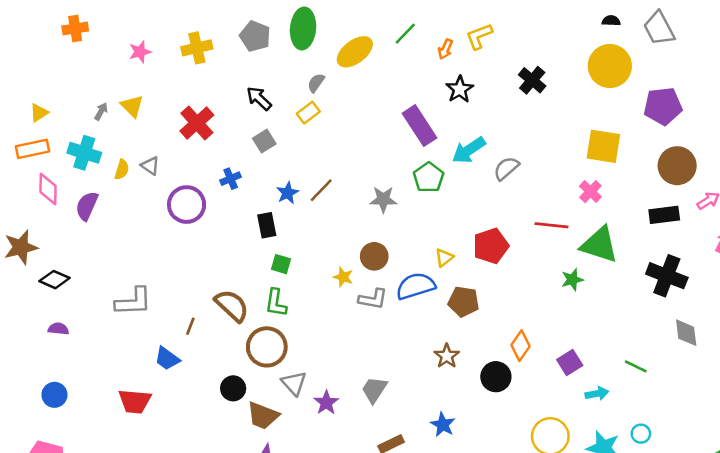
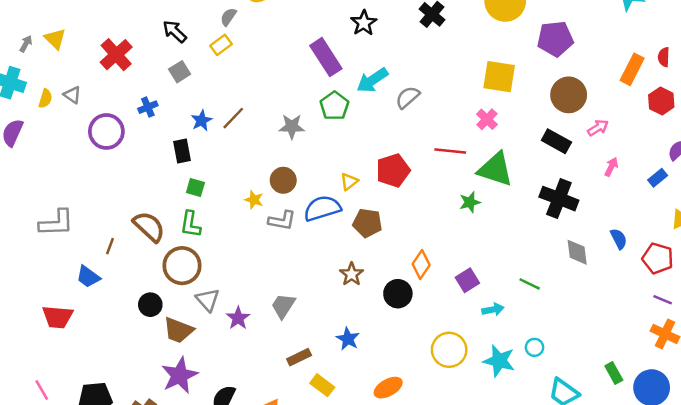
black rectangle: (664, 215) -> (556, 141), turned 36

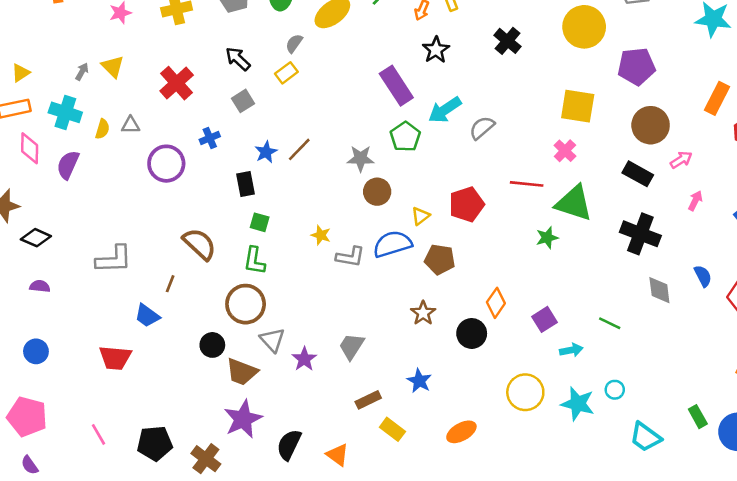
gray triangle: (72, 95) -> (131, 125), turned -36
brown circle: (283, 180) -> (377, 192), moved
brown semicircle: (149, 227) -> (200, 244), moved

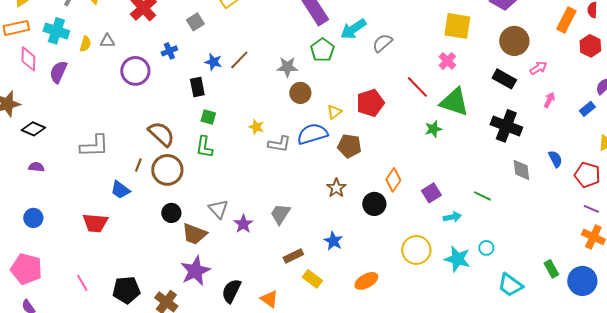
blue star: (266, 152) -> (213, 62), turned -30
red line: (527, 184) -> (417, 87), turned 40
brown circle: (246, 304) -> (167, 170), moved

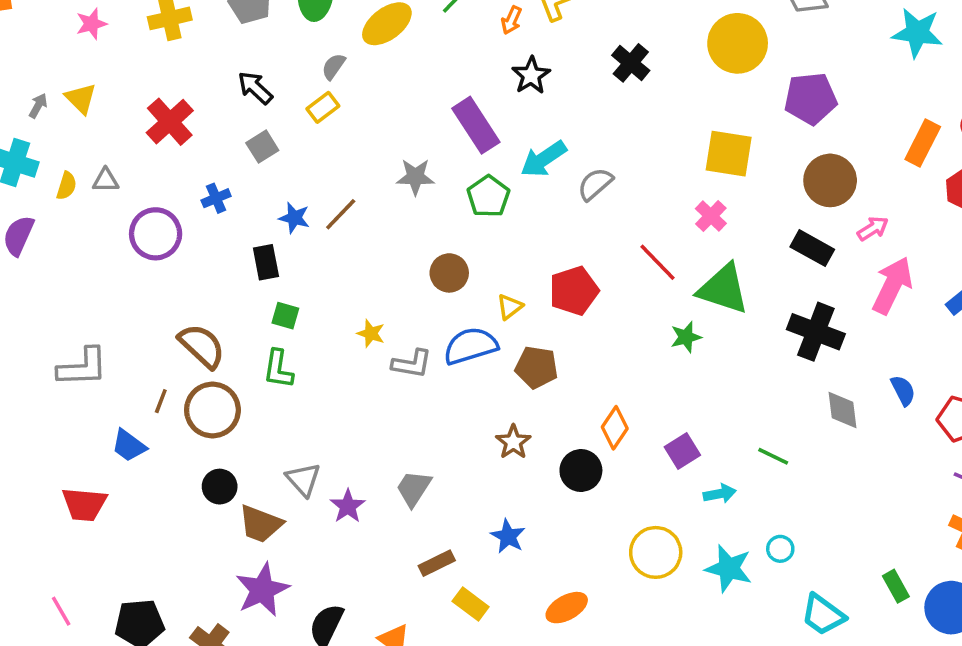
gray star: (287, 67) -> (415, 177), moved
pink arrow: (549, 100) -> (892, 285), size x2.0

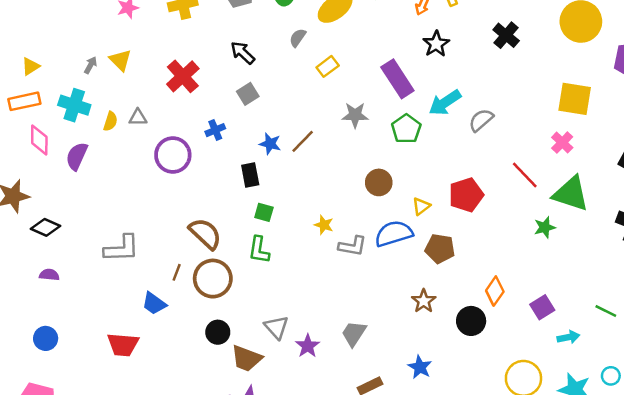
yellow rectangle: (323, 107) -> (328, 66), moved

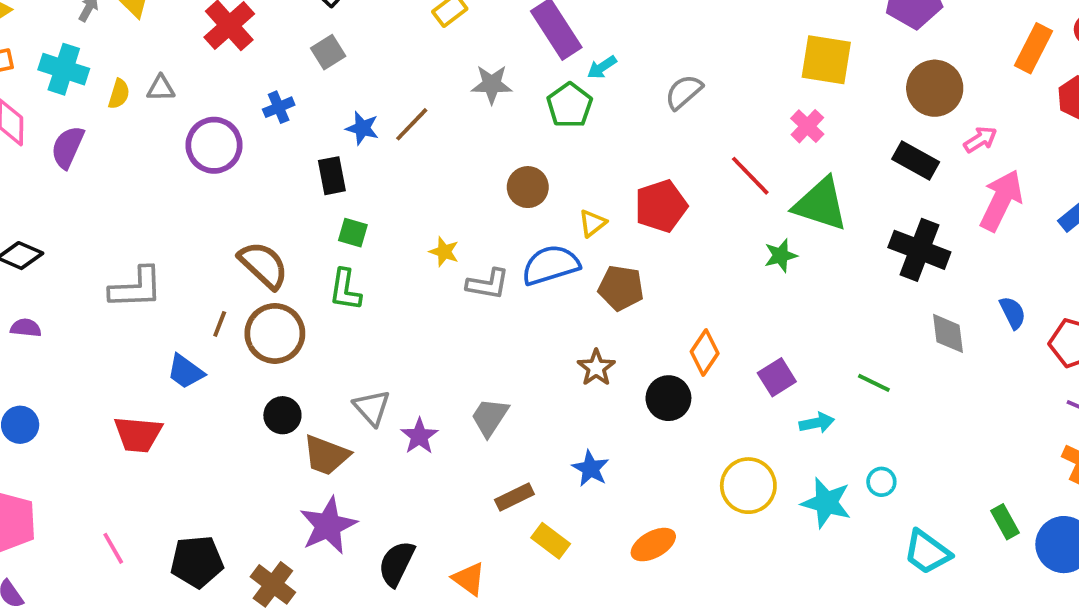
cyan arrow: (445, 103) -> (602, 67), moved, size x0.6

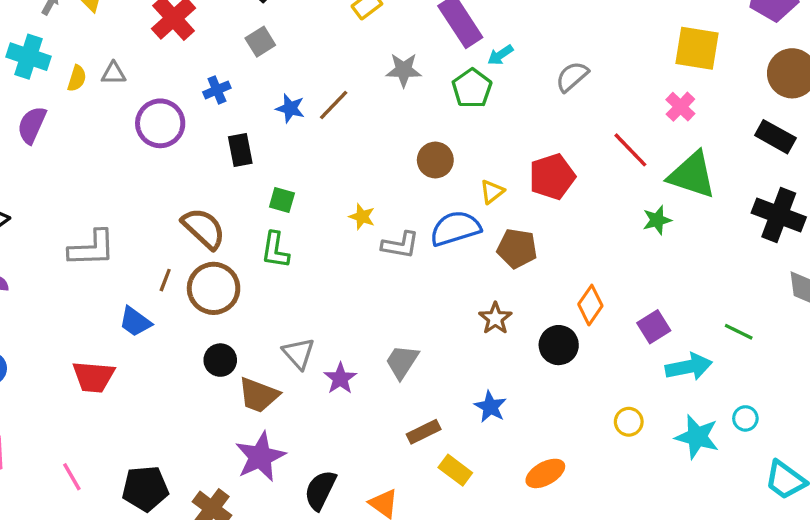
black rectangle: (332, 176) -> (240, 150), moved
cyan arrow: (817, 423) -> (689, 367), size x1.5
yellow circle: (748, 486) -> (629, 422), size x0.6

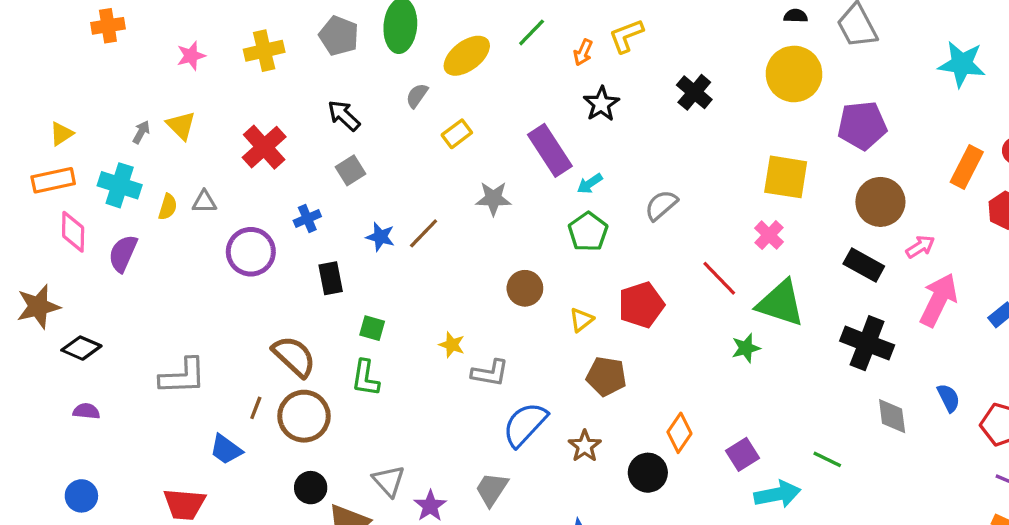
green pentagon: (472, 88) -> (588, 232), moved
blue semicircle: (455, 228) -> (525, 424), moved, turned -30

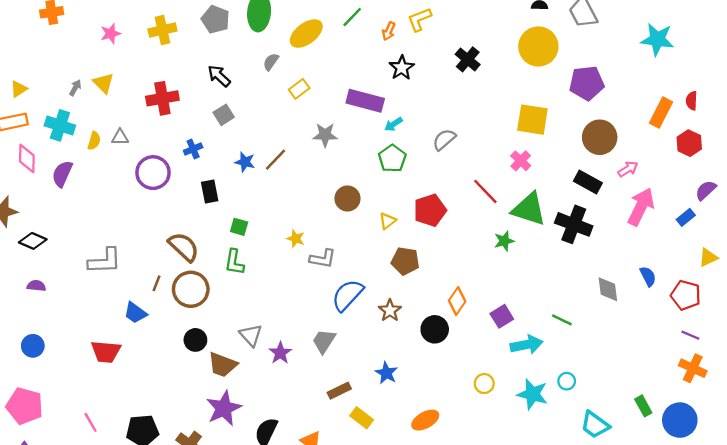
red cross: (264, 147) -> (162, 98), turned 32
purple rectangle: (550, 150) -> (365, 101), turned -42
black cross: (867, 343) -> (574, 224), moved

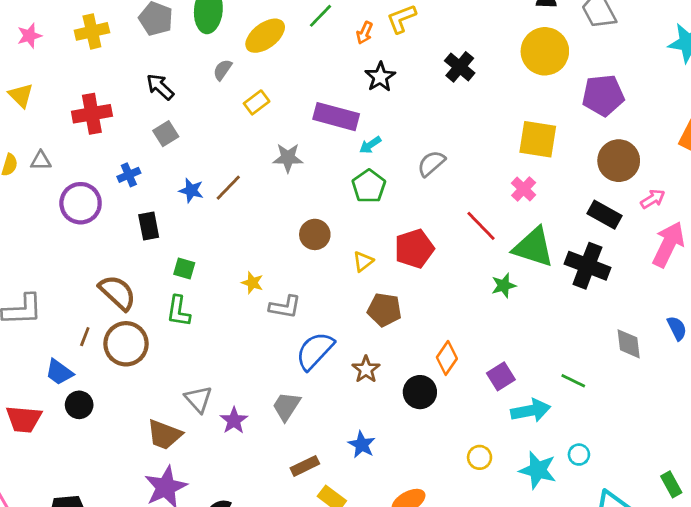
black circle: (195, 340) -> (79, 405), moved

